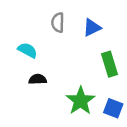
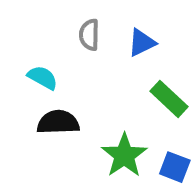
green rectangle: (110, 64) -> (169, 99), turned -30
black semicircle: (38, 79) -> (58, 122), size x1.5

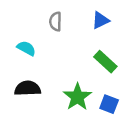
blue triangle: (142, 43) -> (101, 20), moved
black semicircle: (58, 122) -> (28, 88), moved

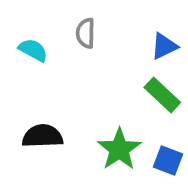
blue triangle: (101, 20) -> (164, 46), moved
cyan semicircle: (26, 48) -> (33, 50), moved

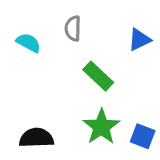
green rectangle: (162, 95) -> (98, 76), moved
black semicircle: (43, 136) -> (36, 138), moved

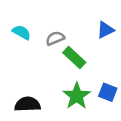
gray semicircle: (73, 28) -> (55, 38), moved, turned 66
blue square: (143, 136) -> (108, 92), moved

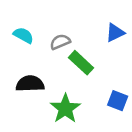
green star: (77, 96) -> (65, 109), moved
black semicircle: (28, 104) -> (30, 84), moved

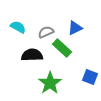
blue triangle: (115, 33) -> (75, 28), moved
black semicircle: (30, 84) -> (32, 55), moved

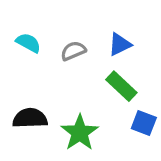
green rectangle: (62, 48) -> (121, 86), moved
black semicircle: (32, 55) -> (30, 118), moved

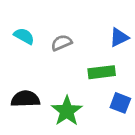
blue triangle: (120, 44) -> (119, 37), moved
green rectangle: (121, 86) -> (102, 72), turned -50

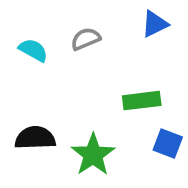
blue triangle: (119, 37) -> (155, 24), moved
gray semicircle: (61, 43) -> (86, 39), moved

